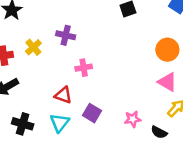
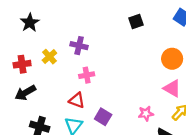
pink cross: (84, 68) -> (87, 75), moved
pink star: (133, 119) -> (146, 113), moved

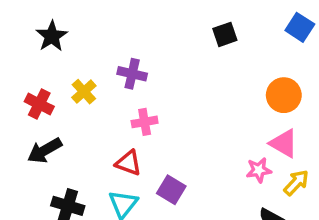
red cross: (22, 64) -> (39, 104), turned 35
pink star: (146, 113) -> (259, 170), moved

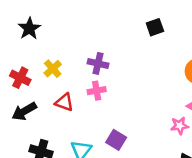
purple cross: (132, 74) -> (98, 63), moved
red triangle: (128, 163) -> (64, 102), moved

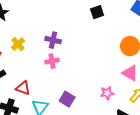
red triangle: (64, 102) -> (23, 88), moved
pink star: (180, 126) -> (107, 93), moved

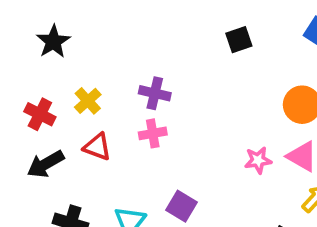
red triangle: (23, 88) -> (97, 147), moved
pink star: (107, 93) -> (258, 160), moved

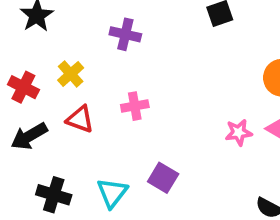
purple cross: (155, 93) -> (125, 34), moved

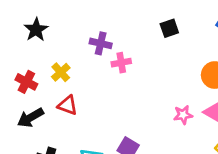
pink cross: (135, 106) -> (121, 63), moved

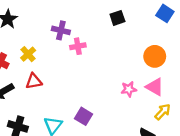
red triangle: (68, 105) -> (34, 81), turned -30

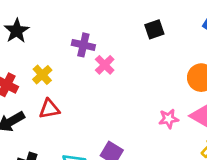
pink cross: (78, 46) -> (105, 65), turned -35

